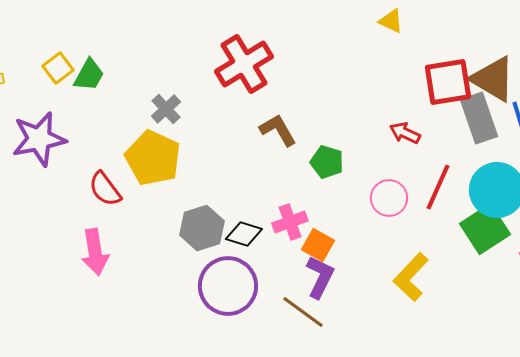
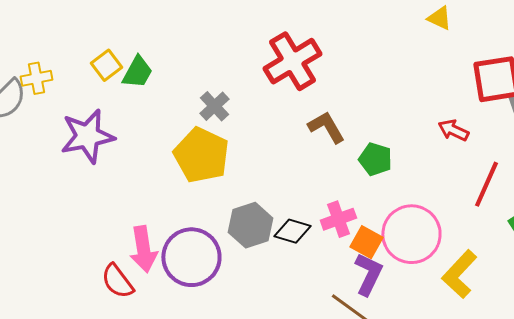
red semicircle: (105, 189) -> (117, 281), moved
pink circle: (389, 198) -> (411, 234), moved, size x1.6
purple circle: (228, 286) -> (191, 257), moved

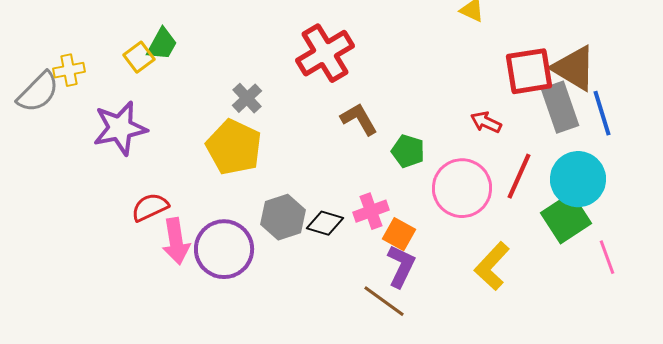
green trapezoid: (137, 72) -> (162, 44), moved
pink circle: (411, 234) -> (462, 188), moved
red semicircle: (117, 281) -> (150, 207), moved, turned 102

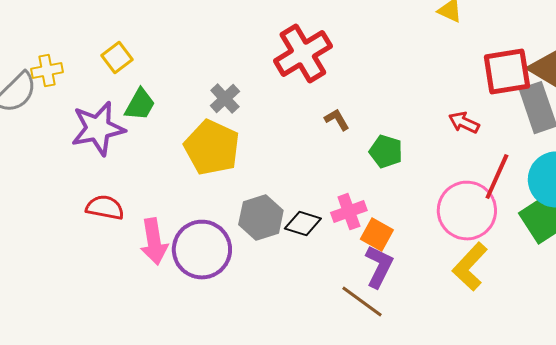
green trapezoid: (162, 44) -> (140, 105), moved
brown L-shape: (359, 119) -> (337, 120), size x0.7
pink circle: (462, 188) -> (467, 211), moved
red semicircle: (150, 207) -> (105, 208), moved, turned 36

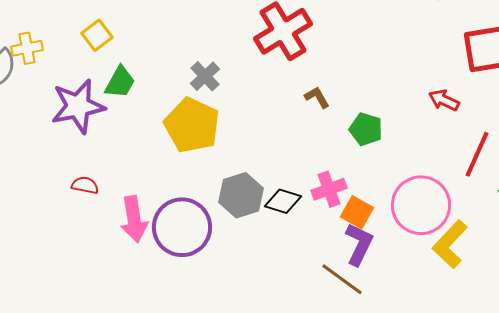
red semicircle: (105, 208) -> (85, 185), size x0.7
pink circle: (467, 211) -> (421, 205), moved

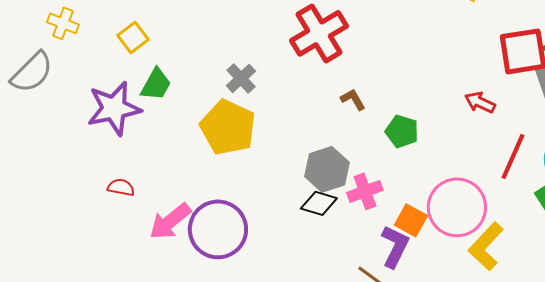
yellow cross: (27, 48) -> (63, 23), moved, turned 32
gray hexagon: (241, 195) -> (327, 169), moved
orange square: (357, 212) -> (411, 220), moved
pink arrow: (134, 219) -> (170, 221), turned 60

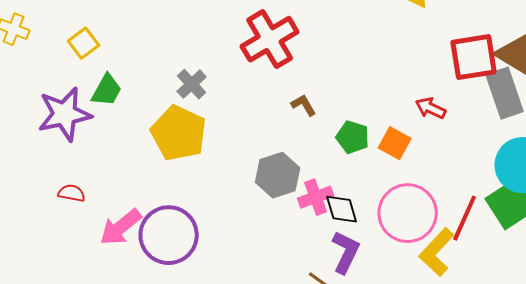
red line: (513, 156) -> (465, 218), moved
black diamond: (319, 203) -> (342, 209), moved, turned 57
orange square: (411, 220) -> (395, 143), moved

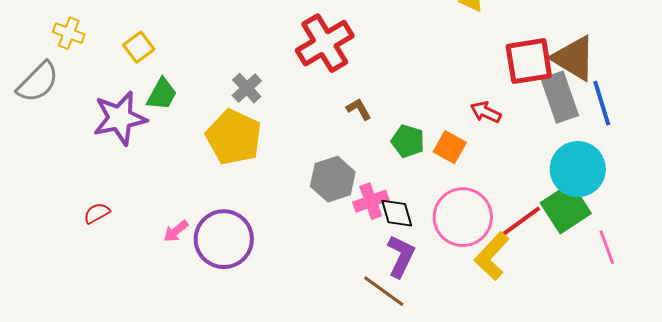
red semicircle: (72, 193) -> (97, 213), moved, turned -40
red line: (465, 218) -> (520, 222), turned 30
pink arrow: (121, 227) -> (176, 231), size x0.6

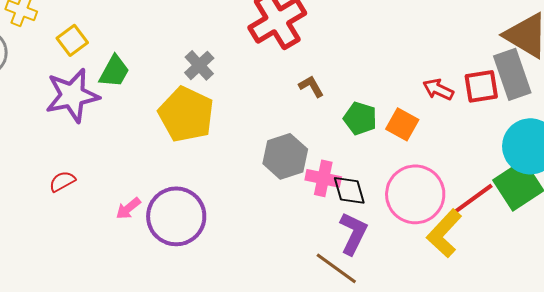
yellow square: (139, 47) -> (72, 40), moved
red square: (529, 61) -> (481, 86), moved, size x0.7
pink cross: (371, 201) -> (323, 178), turned 32
red semicircle: (97, 213) -> (62, 181), moved

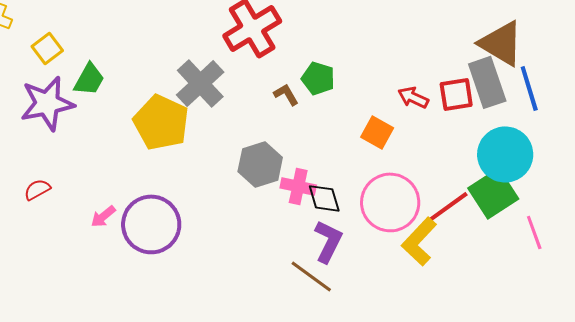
gray cross: (199, 65) -> (200, 83), moved, size x1.6
green pentagon: (360, 118) -> (318, 78), moved

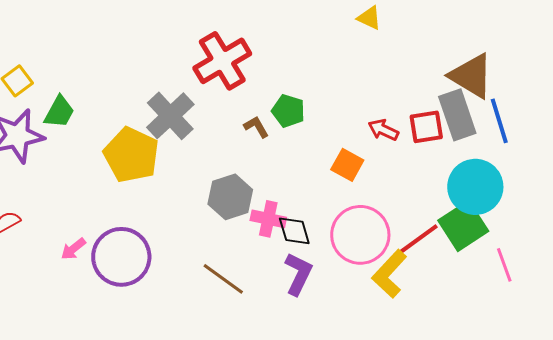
brown line: (311, 276) -> (223, 279), moved

